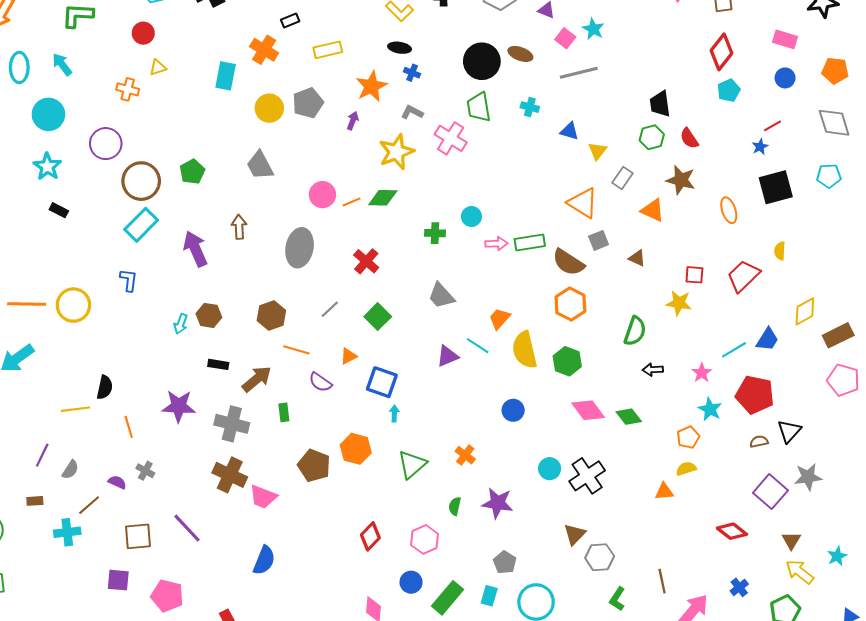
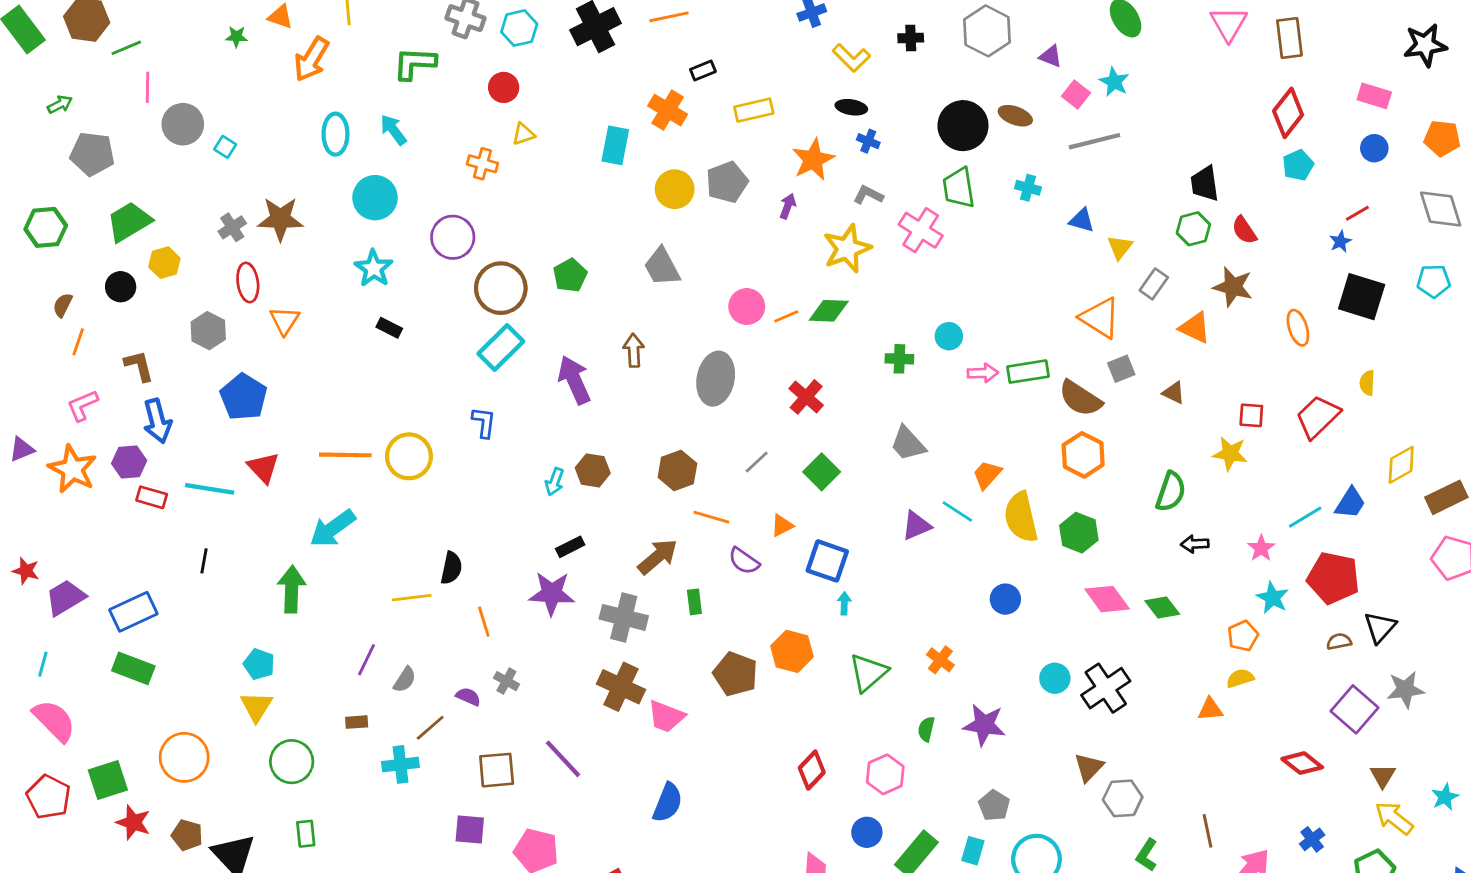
black square: (776, 187) -> (1362, 297), turned 32
black rectangle: (218, 364) -> (570, 547), moved, turned -36

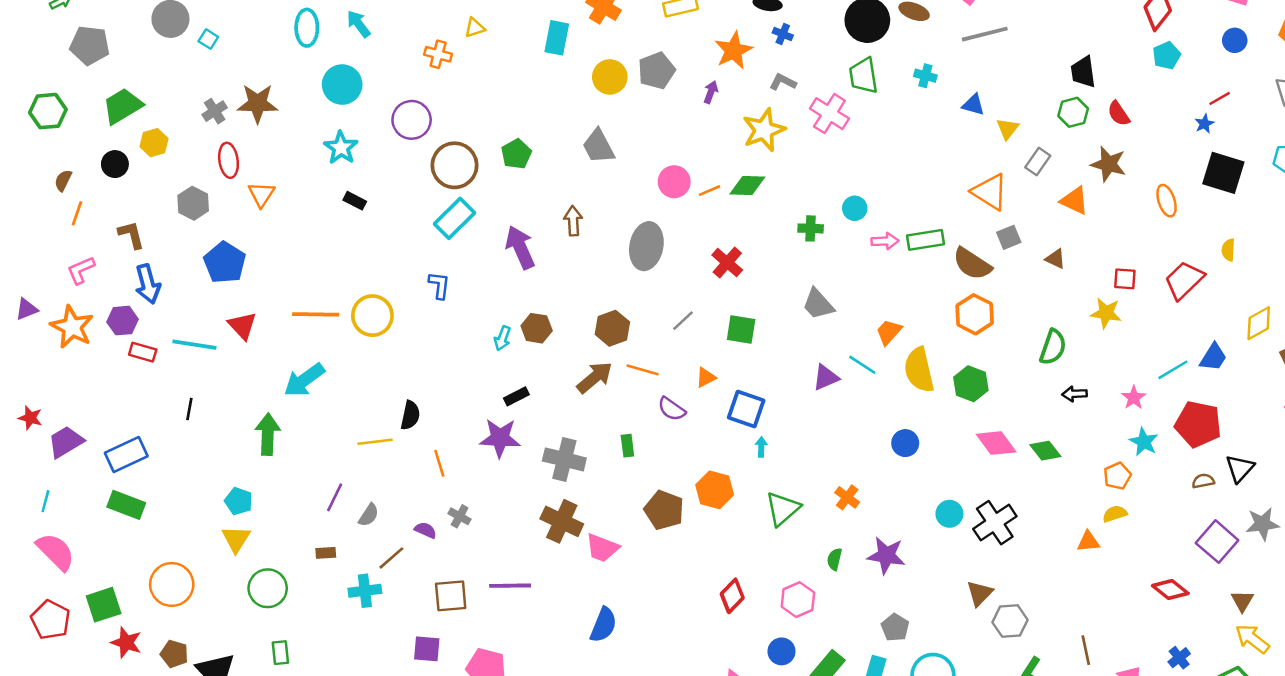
green square: (822, 472) -> (741, 329), turned -36
brown arrow: (658, 557) -> (595, 377), moved
purple line: (563, 759) -> (510, 586), turned -48

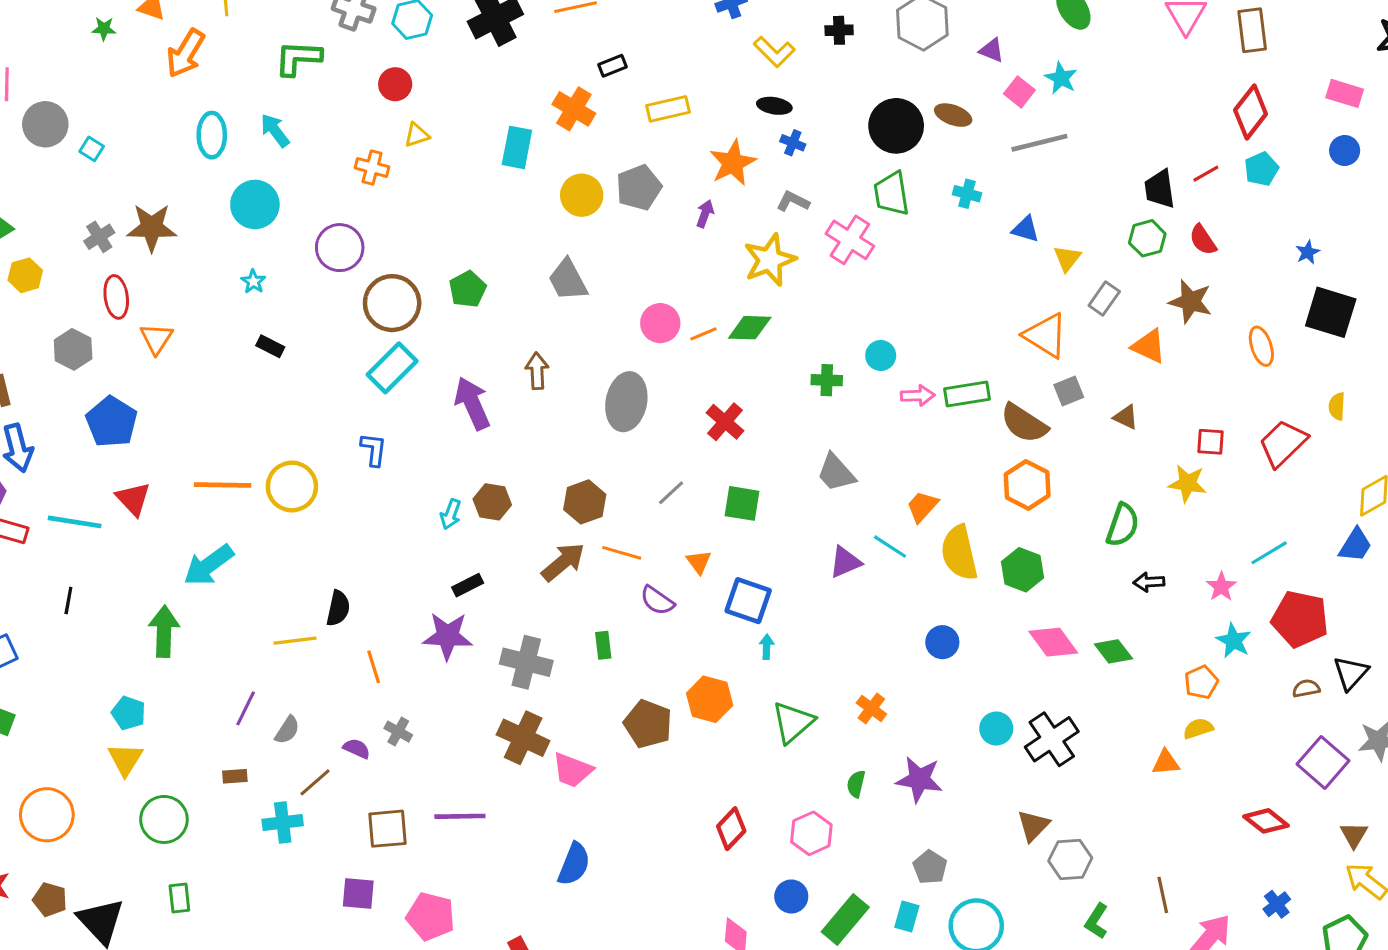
red line: (1220, 98) -> (1206, 174), moved
cyan star: (341, 148) -> (253, 282), size x0.6
blue trapezoid: (1213, 357) -> (1355, 545), moved
orange triangle: (706, 377) -> (699, 562), turned -40

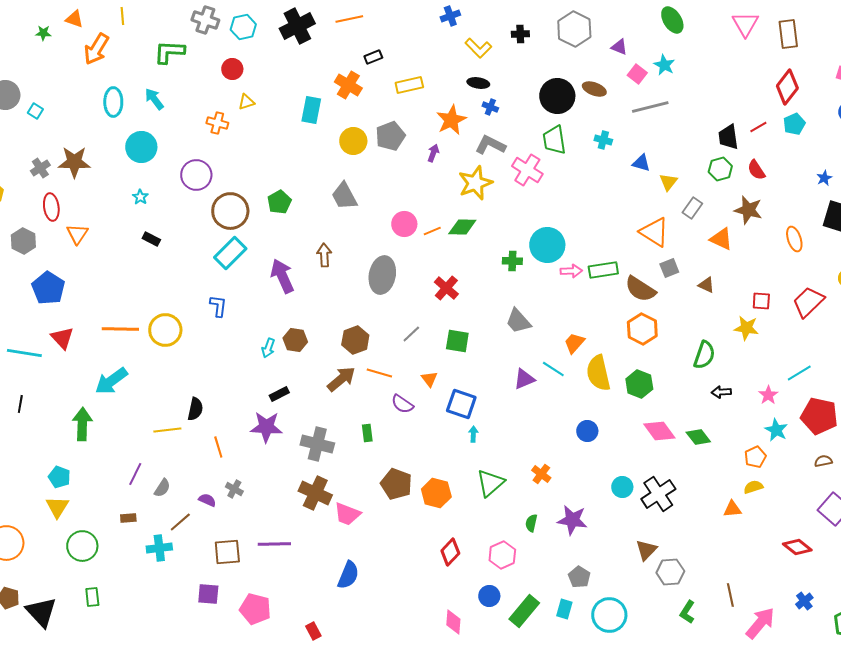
gray L-shape: (793, 201) -> (490, 145), size x1.4
cyan circle: (881, 355) -> (547, 245), size x1.8
orange hexagon: (710, 699) -> (436, 493), moved

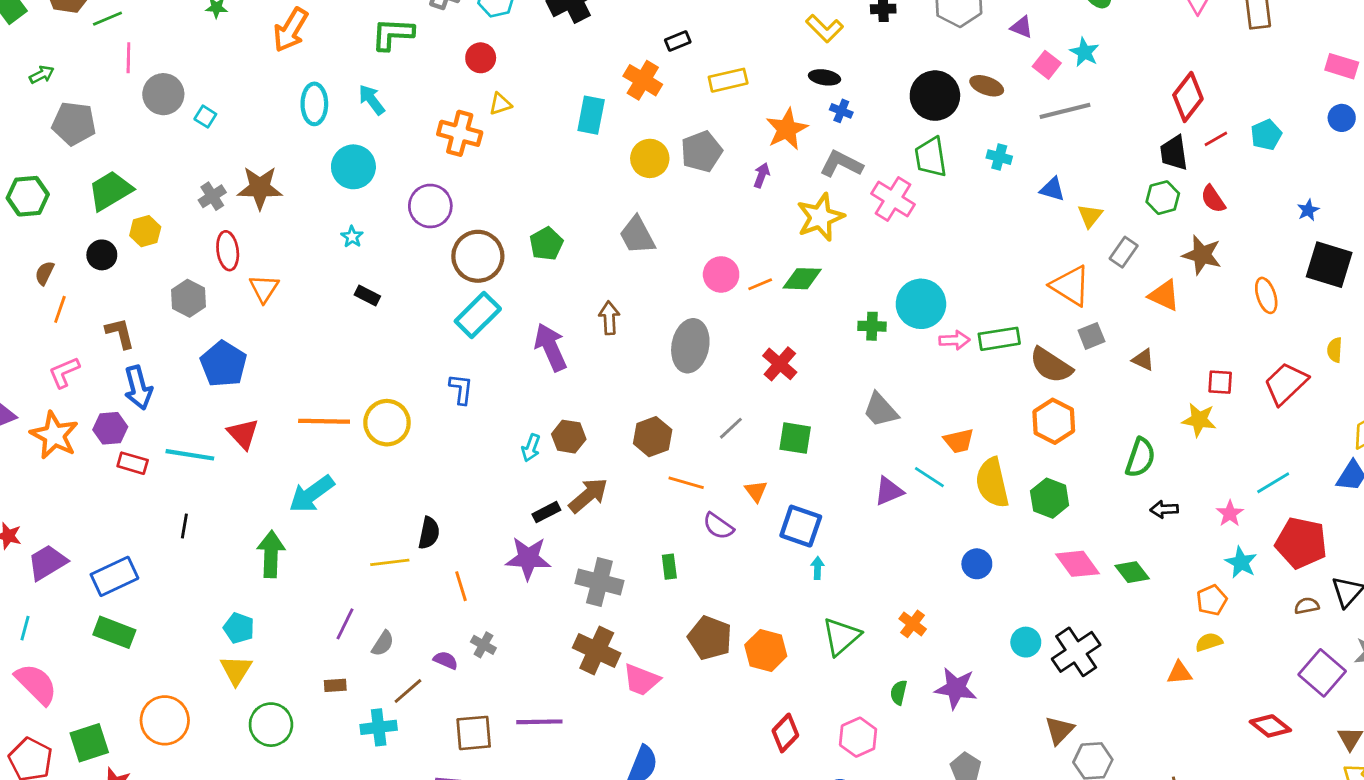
red diamond: (787, 87) -> (1188, 97), moved
orange cross: (217, 123) -> (460, 133), size x1.4
orange trapezoid: (574, 343) -> (959, 441), turned -145
brown arrow: (341, 379) -> (588, 495), moved

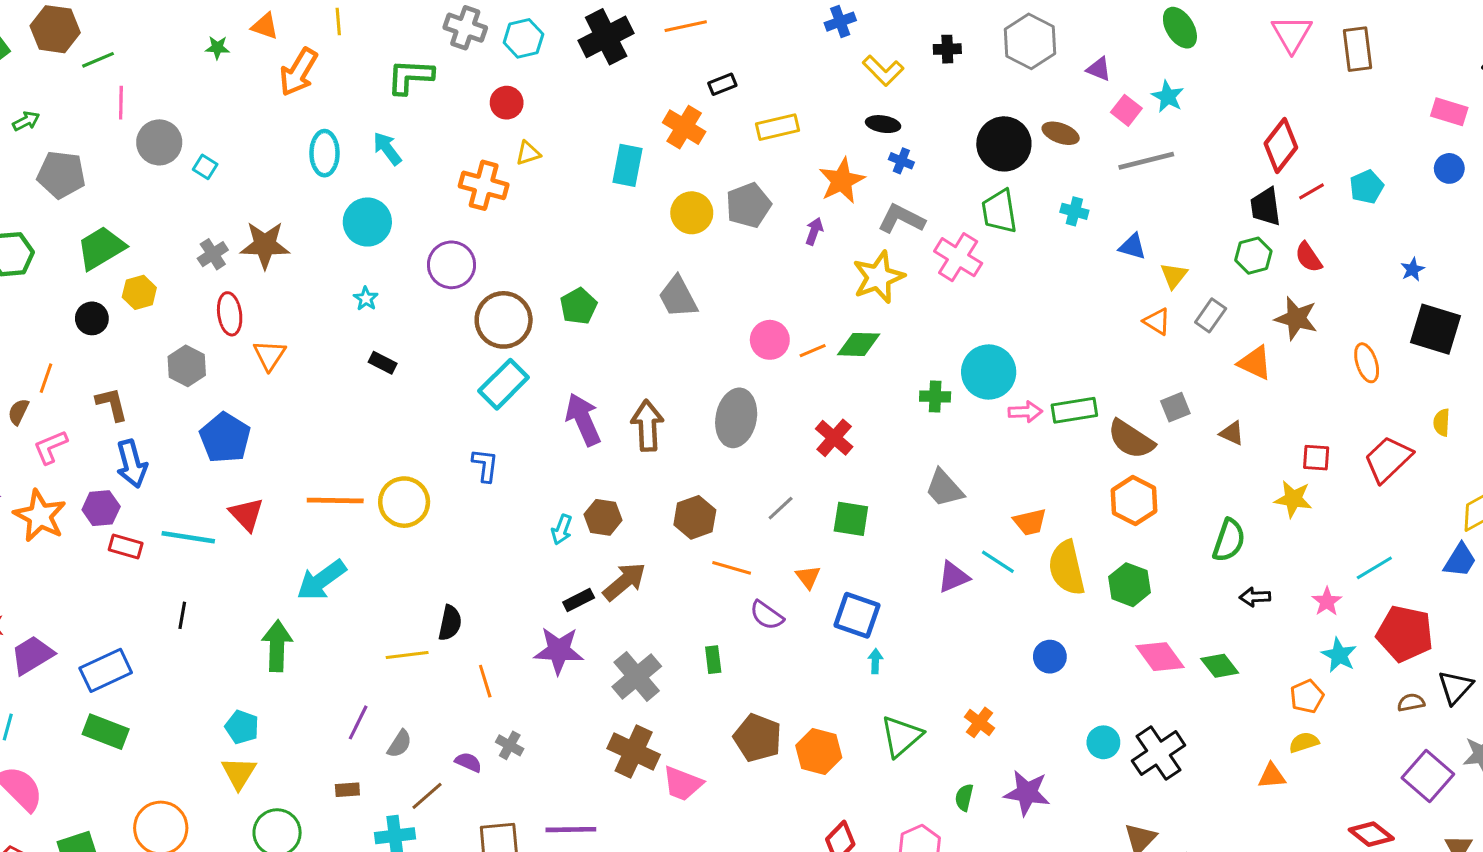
brown semicircle: (45, 273) -> (18, 412), moved
orange triangle: (1071, 286) -> (1157, 321), moved, size x0.6
brown arrow: (609, 318) -> (647, 426), moved, size x1.4
gray cross: (599, 582) -> (637, 677), turned 36

